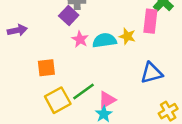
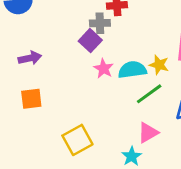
orange square: (46, 68) -> (31, 99), moved
green line: (84, 92) -> (149, 94), moved
pink triangle: (107, 100) -> (148, 133), moved

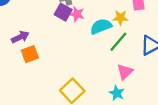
pink star: (104, 69) -> (77, 14), moved
orange square: (31, 99) -> (30, 54), moved

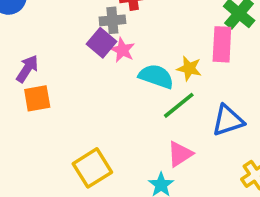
cyan semicircle: (101, 26) -> (156, 76), turned 30
purple arrow: (20, 37) -> (27, 69), turned -42

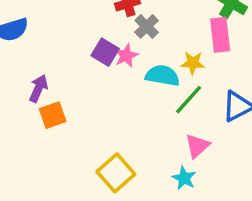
gray cross: (112, 20) -> (147, 26), moved, turned -30
pink star: (122, 50) -> (126, 56), turned 30

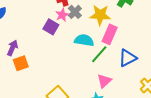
pink rectangle: (220, 35) -> (110, 34), moved, turned 30
pink star: (126, 56) -> (62, 15), moved
yellow star: (193, 63) -> (100, 15), moved, size x1.5

